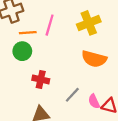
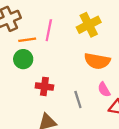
gray line: (72, 95) -> (78, 99), turned -56
pink semicircle: (94, 101) -> (104, 90), moved

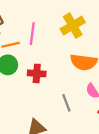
red cross: (44, 86) -> (37, 73), moved

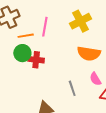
red cross: (37, 73) -> (36, 60), moved

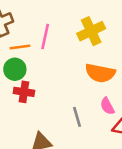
red cross: (36, 60) -> (24, 92), moved

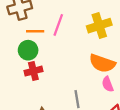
red cross: (24, 92) -> (33, 71), turned -30
pink semicircle: (107, 106) -> (108, 84), moved

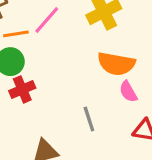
pink line: (58, 25) -> (47, 20), turned 30

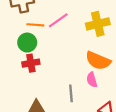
pink semicircle: (128, 92) -> (92, 80), moved

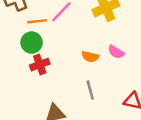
orange semicircle: (98, 61) -> (90, 57), moved, size x0.6
pink semicircle: (92, 80) -> (116, 52), moved, turned -32

